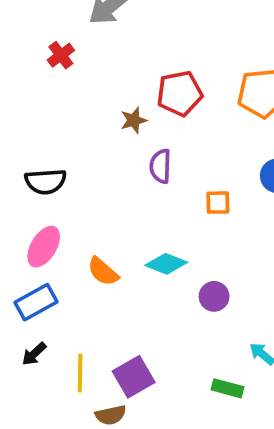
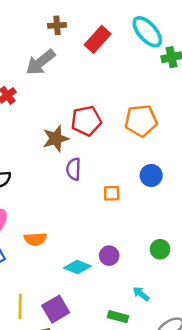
brown star: (134, 120) -> (56, 139), size x1.5
cyan diamond: (166, 264) -> (77, 267), moved
orange semicircle: (103, 271) -> (35, 239), turned -45

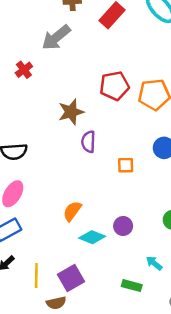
red pentagon: (86, 121) -> (114, 86), moved
orange semicircle: (35, 239) -> (72, 211), moved, turned 130

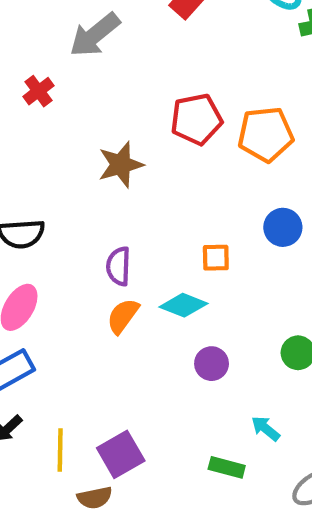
purple semicircle: (88, 142) -> (119, 266), moved
orange semicircle: (72, 211) -> (123, 316), moved
cyan diamond: (92, 237) -> (183, 305), moved

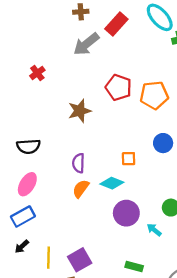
gray arrow: (95, 35) -> (86, 44), moved
red pentagon: (196, 119) -> (119, 87), turned 30
purple circle: (212, 364) -> (126, 213), size x1.5
cyan arrow: (266, 428) -> (154, 230), moved

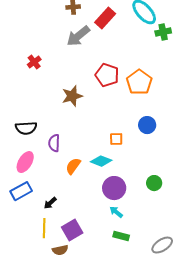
orange pentagon: (154, 95) -> (139, 82), turned -30
purple semicircle: (79, 163) -> (54, 143), moved
cyan arrow: (154, 230) -> (116, 212), moved
black arrow: (22, 247) -> (50, 203), moved

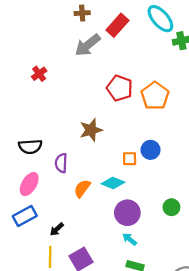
brown star: (72, 96) -> (91, 130), moved
blue circle: (147, 125) -> (151, 150), moved

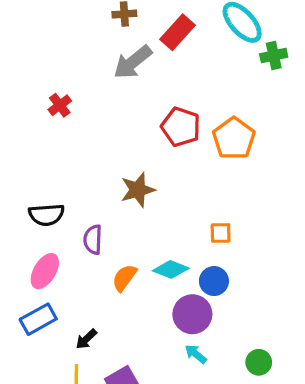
blue circle: (151, 150) -> (214, 281), moved
orange square: (130, 159) -> (221, 233), moved
green circle: (171, 207) -> (259, 362), moved

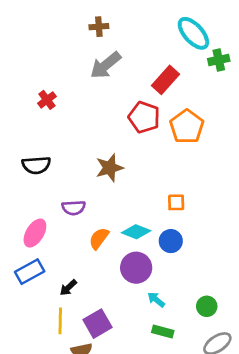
red rectangle: (177, 32) -> (165, 80), moved
black semicircle: (46, 215) -> (36, 165), moved
purple semicircle: (93, 240) -> (74, 208), turned -95
purple circle: (192, 314) -> (136, 268), moved

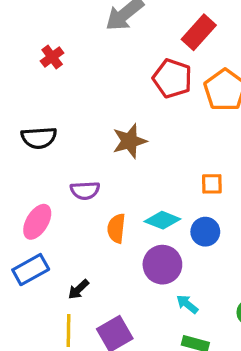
orange semicircle: (99, 238) -> (116, 228), turned -30

